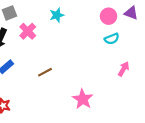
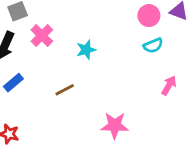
cyan star: (57, 15) -> (86, 50), moved
pink star: (83, 99) -> (115, 125), turned -30

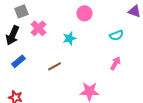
pink circle: (149, 16) -> (84, 13), moved
pink arrow: (169, 85) -> (115, 63), moved

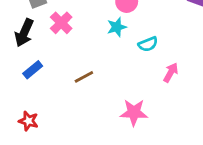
cyan semicircle: (116, 35) -> (148, 44), moved
cyan star: (69, 38) -> (117, 27), moved

